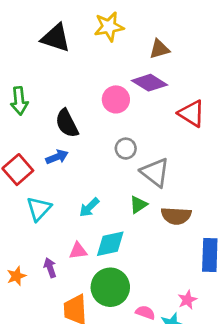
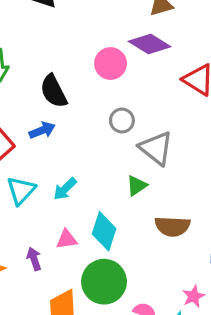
cyan arrow: (89, 207) -> (65, 189), moved
brown semicircle: (176, 216) -> (172, 226), moved
cyan diamond: (110, 244) -> (104, 231), turned -60

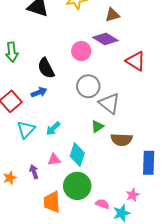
gray circle: (122, 120) -> (88, 86), size x1.5
brown semicircle: (172, 226) -> (121, 140), moved

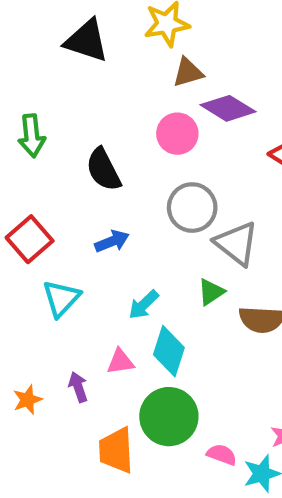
brown triangle: (112, 15) -> (188, 72), moved
blue arrow: (39, 92) -> (112, 241), moved
cyan arrow: (53, 129) -> (144, 305), moved

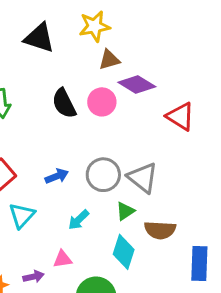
black semicircle: (103, 170) -> (64, 103), moved
gray circle: (192, 208) -> (103, 175), moved
cyan diamond: (169, 351) -> (124, 252), moved
purple arrow: (78, 387) -> (33, 277), turned 96

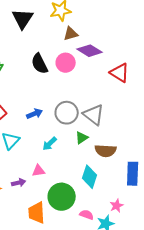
black triangle: (39, 38) -> (23, 19), turned 45
cyan diamond: (124, 252) -> (90, 177), moved

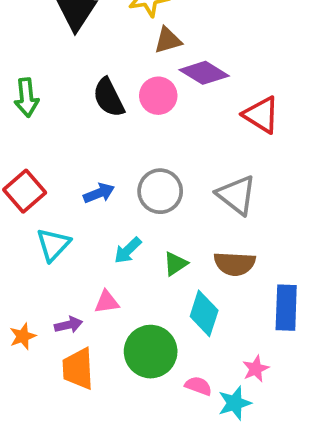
gray triangle: (94, 115) -> (237, 195), moved
green triangle: (82, 138) -> (175, 264), moved
orange trapezoid: (37, 213) -> (78, 369), moved

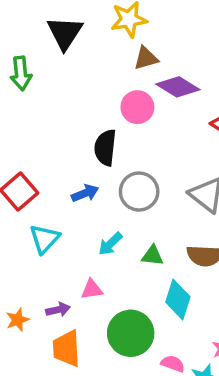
green arrow: (27, 98) -> (21, 73), moved
black semicircle: (109, 98) -> (105, 148), moved, turned 33
green triangle: (175, 264) -> (153, 256), turned 40

